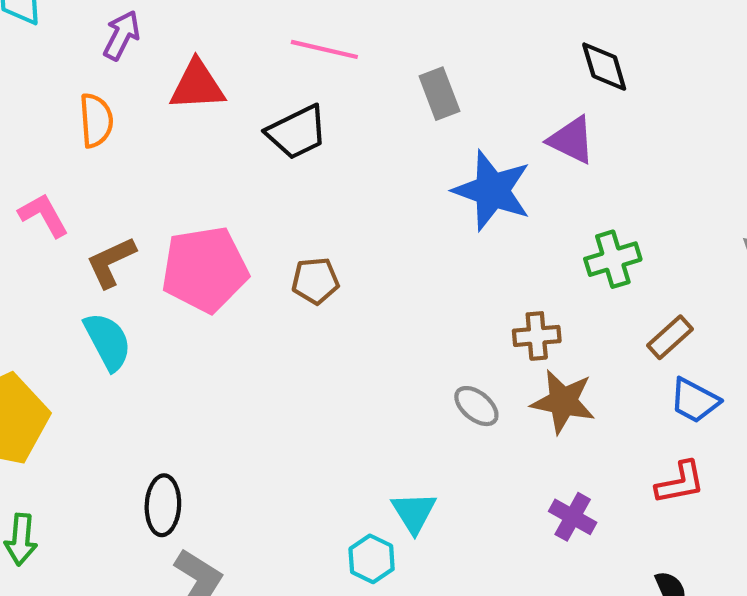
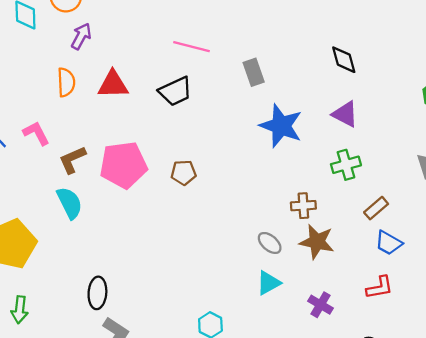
red triangle: (197, 85) -> (113, 84), moved
purple triangle: (572, 140) -> (345, 114), moved
cyan triangle: (414, 512) -> (268, 283), moved, turned 32

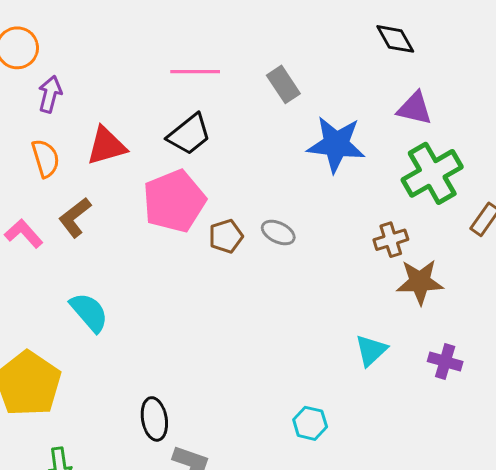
brown L-shape: (72, 160) -> (75, 217), moved
pink pentagon: (123, 165) -> (174, 201), moved
green cross: (346, 165) -> (432, 173), size x1.5
gray ellipse: (270, 243) -> (278, 233), moved

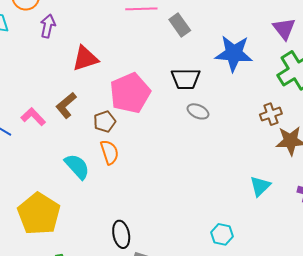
gray rectangle: (283, 84) -> (180, 25), moved
purple triangle: (415, 108) -> (284, 29), turned 40
black trapezoid: (189, 134) -> (186, 79), moved, turned 40
orange semicircle: (46, 158) -> (110, 152), moved
brown pentagon: (226, 236) -> (105, 122), moved

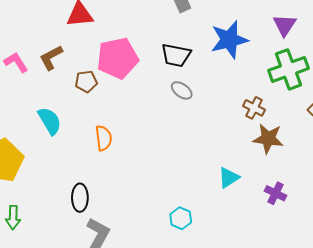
blue star: (234, 53) -> (229, 40), turned -30
brown cross: (271, 114) -> (254, 108), turned 35
orange semicircle: (110, 152) -> (104, 138), moved

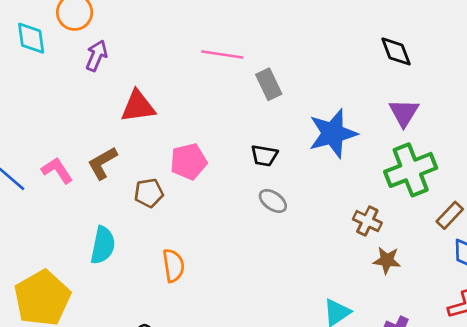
black trapezoid: (176, 55) -> (264, 156), size x0.7
pink pentagon: (118, 58) -> (189, 162), size x0.7
cyan semicircle: (50, 121) -> (103, 245), turned 44
brown star: (268, 139) -> (387, 260), size x0.7

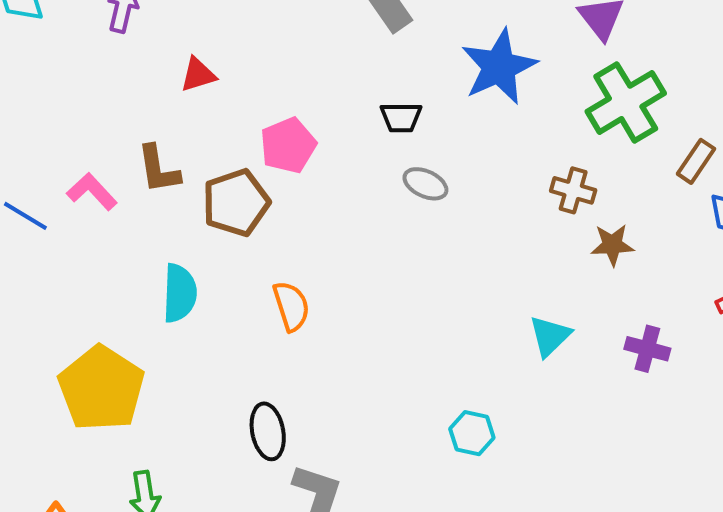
red triangle: (138, 106) -> (198, 75), size x0.7
brown L-shape: (102, 163) -> (158, 169), turned -60
brown pentagon: (149, 193) -> (236, 203), size x1.5

